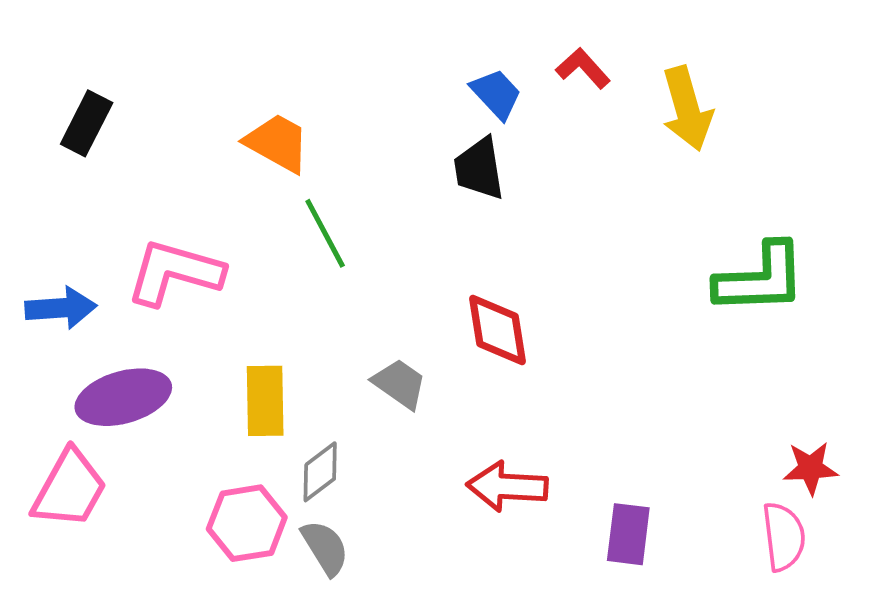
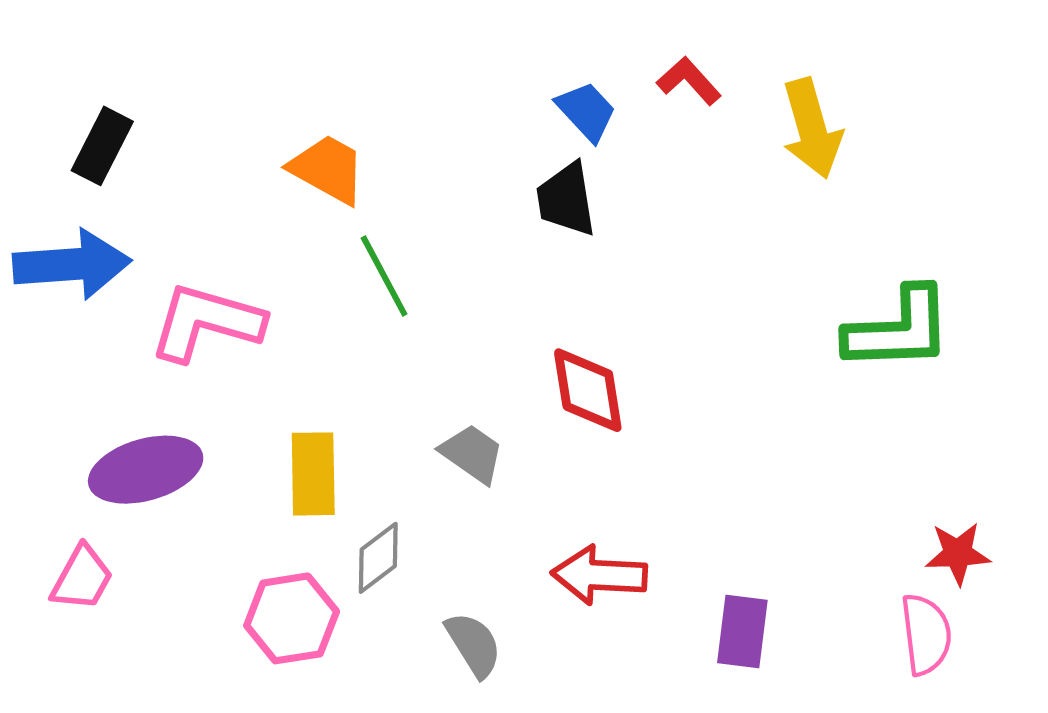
blue arrow: (61, 308) -> (72, 264), moved, size x1.4
pink trapezoid: (69, 489) -> (82, 578), size x0.7
gray semicircle: (325, 548) -> (474, 644), moved

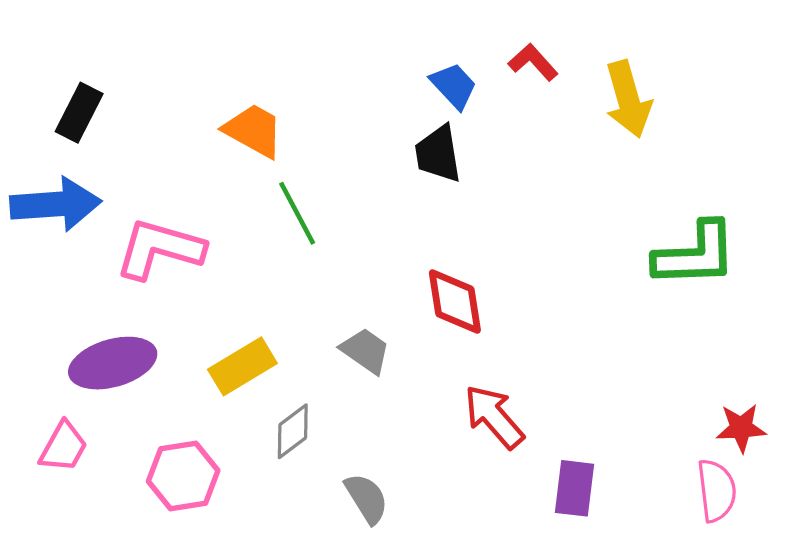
yellow rectangle: (313, 474) -> (242, 366), turned 60
red arrow: (599, 575) -> (494, 417), moved, turned 46
pink hexagon: (292, 618) -> (183, 476), moved

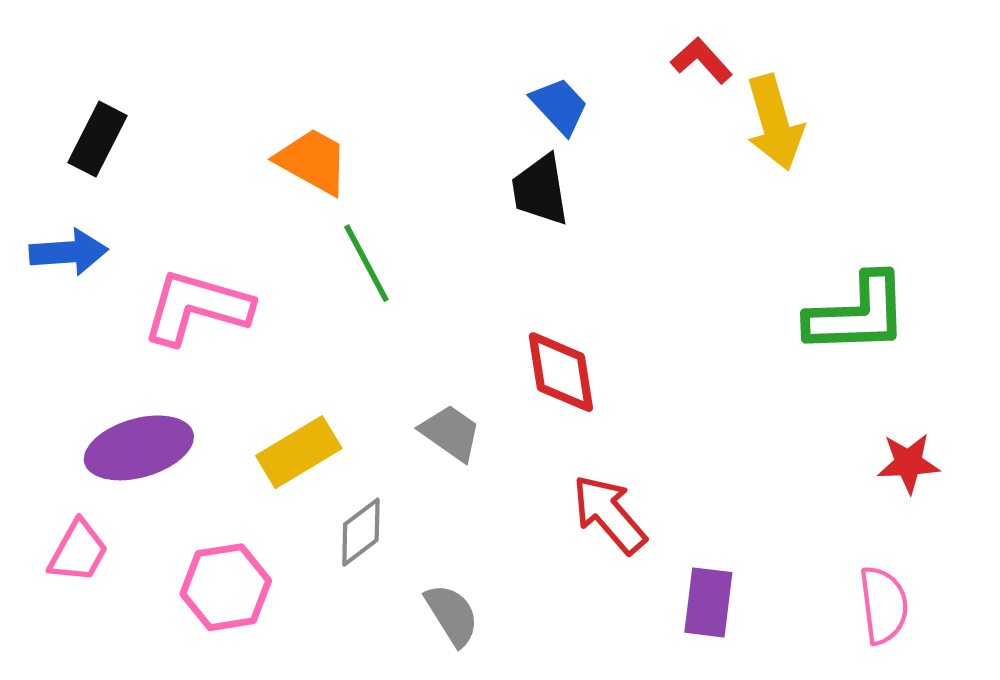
red L-shape: (533, 62) -> (702, 60), moved
blue arrow: (56, 204) -> (69, 252), size x0.7
red star: (741, 428) -> (908, 463), moved

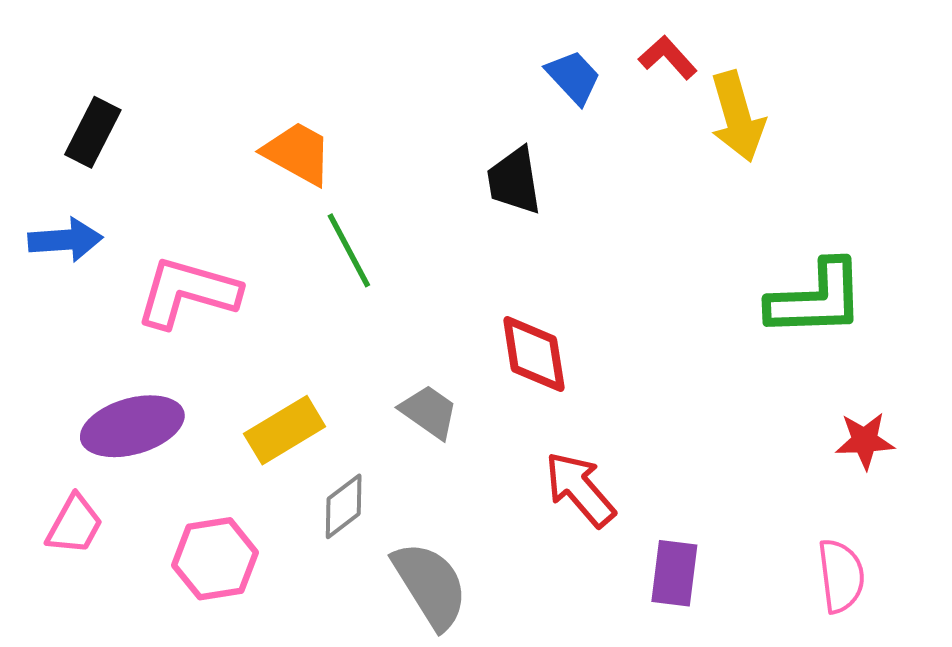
blue trapezoid: (559, 106) -> (573, 77), moved
gray semicircle: (452, 615) -> (430, 585), size x1.5

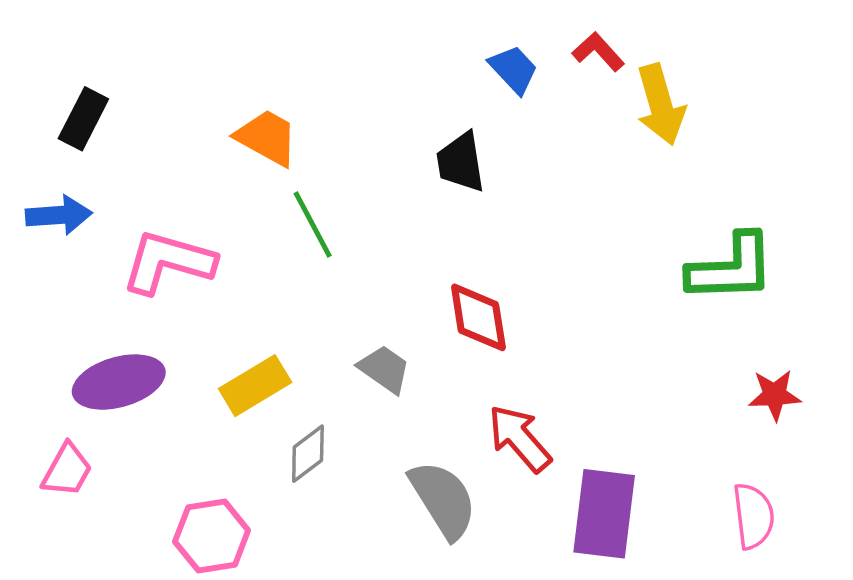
pink hexagon: (215, 559) -> (212, 536), moved
purple rectangle: (674, 573) -> (604, 514), size x1.5
gray semicircle: (430, 585) -> (443, 500), moved

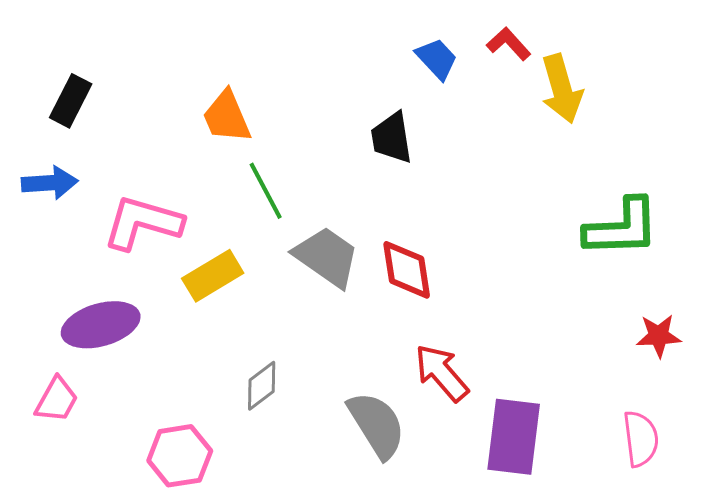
orange trapezoid: (267, 138) -> (227, 117), turned -142
gray trapezoid: (384, 369) -> (327, 257), moved, size x1.5
yellow rectangle: (255, 386) -> (213, 276), moved

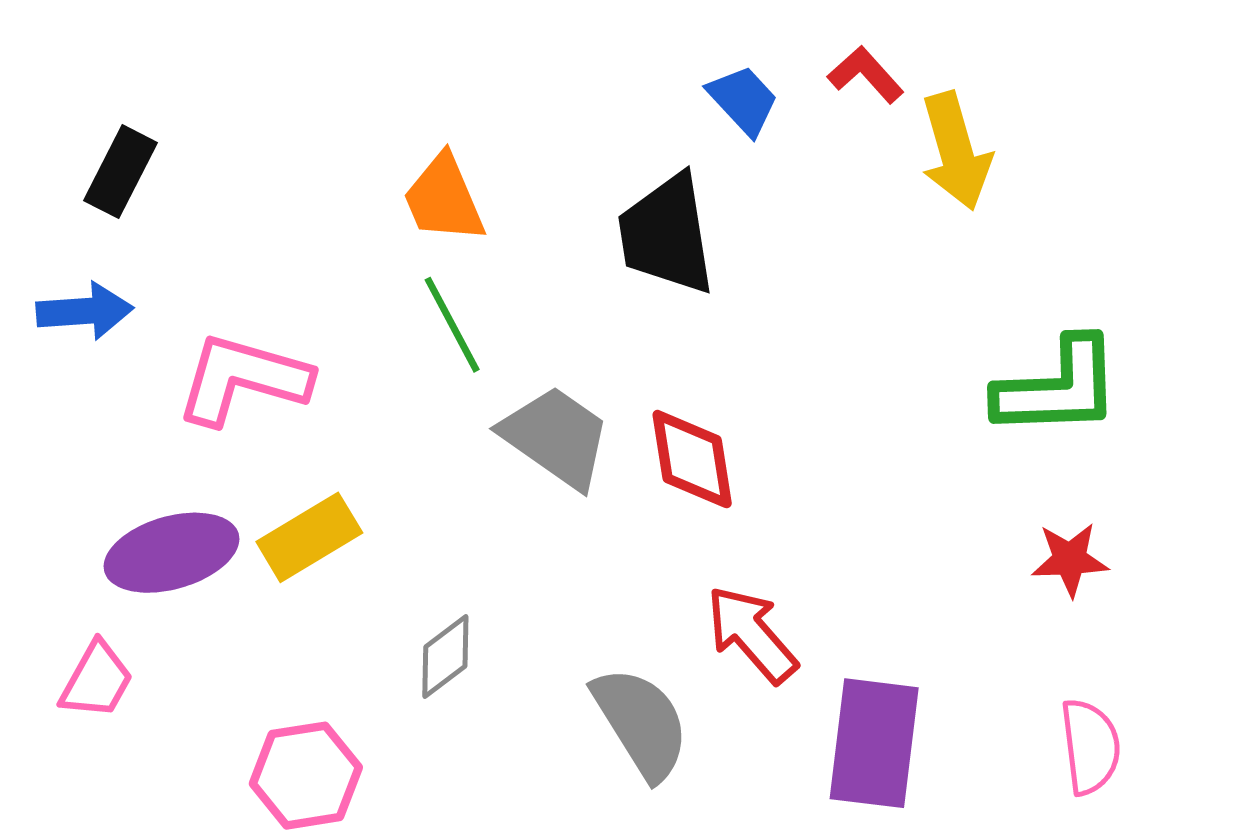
orange trapezoid: (227, 117) -> (444, 199), moved
black trapezoid: (392, 138) -> (667, 235), size x1.4
yellow rectangle: (213, 276) -> (309, 537), moved
red star: (659, 336) -> (1070, 559), moved

